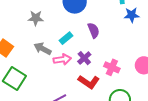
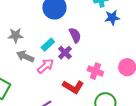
gray star: (36, 18) -> (16, 35), moved
purple cross: (84, 58) -> (65, 53), moved
pink arrow: (62, 59) -> (45, 66), turned -30

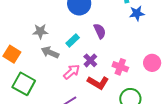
purple cross: (65, 53) -> (90, 60), moved
pink arrow: (45, 66) -> (72, 72), moved

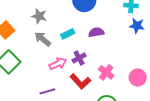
purple semicircle: (100, 31) -> (96, 32), turned -91

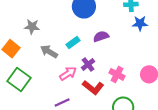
gray star: (39, 16) -> (32, 27), moved

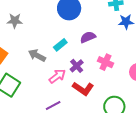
gray star: (32, 27) -> (15, 21), moved
pink cross: (117, 74) -> (105, 62), moved

